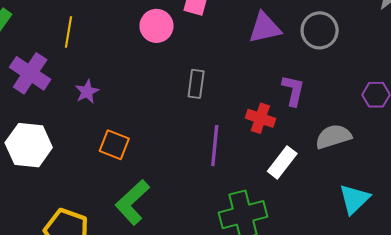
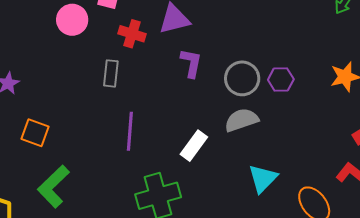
gray circle: (320, 30) -> (242, 78), moved
purple L-shape: (293, 90) -> (191, 63), moved
red cross: (260, 118) -> (132, 34), moved

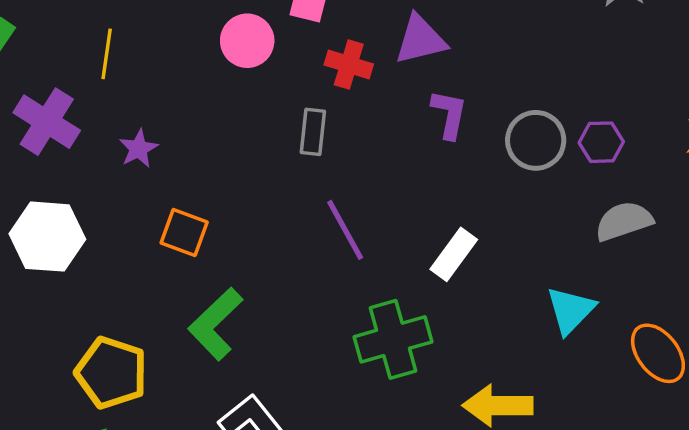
gray semicircle: (241, 120) -> (624, 221), moved
purple line: (130, 131) -> (345, 230), turned -33

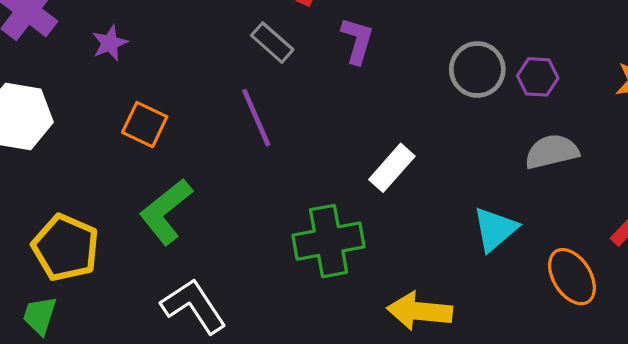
purple L-shape: (449, 114) -> (357, 41), moved
gray rectangle: (313, 132) -> (272, 43), turned -60
purple line: (345, 230) -> (256, 118), moved

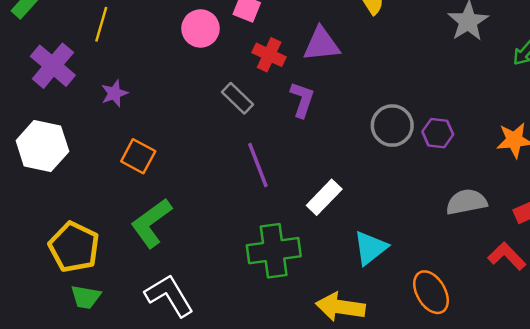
purple line: (256, 118) -> (258, 165), moved
gray semicircle: (552, 152) -> (466, 202), moved
cyan triangle: (495, 229) -> (370, 248), moved
orange ellipse: (572, 277) -> (431, 292), moved
green trapezoid: (40, 315) -> (86, 297), moved, turned -100

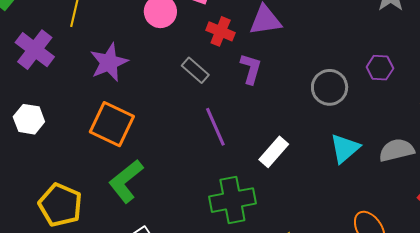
purple star: (114, 93) -> (109, 62), moved, size x1.6
purple hexagon: (438, 133) -> (380, 68), moved
white hexagon: (42, 146) -> (29, 119), size x0.7
orange square: (138, 156) -> (112, 124), size x1.5
cyan triangle: (370, 248) -> (345, 148), moved

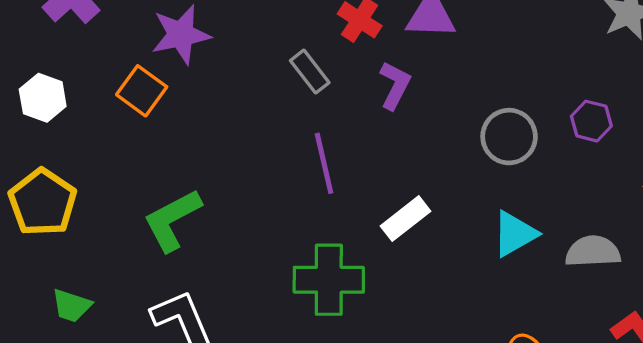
orange square: (112, 124) -> (142, 91), moved, size x0.7
yellow pentagon: (60, 205) -> (43, 202), moved

